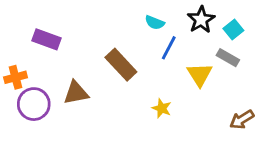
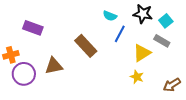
black star: (201, 20) -> (143, 14), turned -30
yellow triangle: (200, 75) -> (142, 53), turned 30
yellow star: (162, 108) -> (137, 77), moved

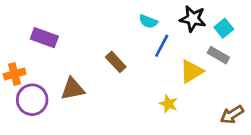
brown rectangle: (86, 46) -> (116, 62), size x0.7
yellow star: (137, 77) -> (168, 104), moved

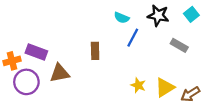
cyan square: (224, 28) -> (191, 14), moved
purple rectangle: (44, 38) -> (36, 52), moved
brown rectangle: (116, 62) -> (95, 51), turned 42
yellow triangle: (191, 71) -> (165, 87), moved

